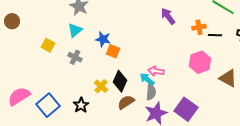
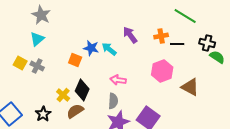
purple arrow: (168, 16) -> (130, 35), moved
blue star: (103, 39) -> (91, 48), moved
yellow square: (48, 45) -> (20, 63), moved
cyan arrow: (147, 79) -> (109, 49), moved
brown semicircle: (126, 102) -> (75, 111), moved

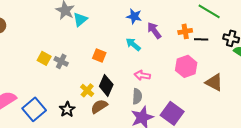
cyan triangle: (37, 39) -> (80, 19), moved
blue star: (91, 48) -> (134, 16), moved

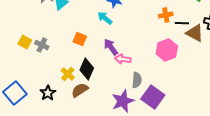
purple arrow: (154, 30) -> (111, 47), moved
cyan arrow: (133, 44) -> (105, 18), moved
brown triangle: (214, 82) -> (195, 33), moved
gray semicircle: (137, 96) -> (137, 80), moved

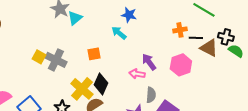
orange square: (80, 39) -> (94, 54), turned -32
gray cross: (42, 45) -> (56, 60), size x1.5
purple arrow: (111, 47) -> (149, 62), moved
yellow cross: (68, 74) -> (82, 89), size x1.6

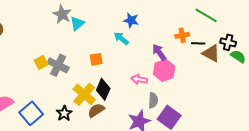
yellow square: (39, 57) -> (41, 62), turned 32
purple arrow: (149, 62) -> (159, 52), moved
pink hexagon: (181, 65) -> (164, 70), moved

